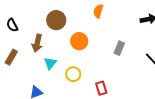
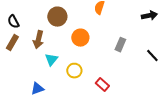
brown rectangle: (11, 57) -> (12, 43), moved
red rectangle: (101, 88) -> (102, 85), turned -32

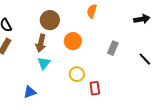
brown arrow: (38, 40) -> (41, 43), moved
yellow circle: (74, 71) -> (77, 74), moved
red rectangle: (102, 85) -> (95, 88), turned 40

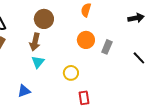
orange circle: (73, 41) -> (86, 40), moved
red rectangle: (95, 88) -> (84, 98), moved

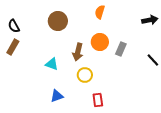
brown arrow: (35, 42) -> (78, 52), moved
cyan triangle: (38, 62) -> (52, 64), turned -48
blue triangle: (24, 91) -> (57, 96), moved

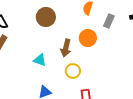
gray rectangle: (121, 49) -> (109, 21), moved

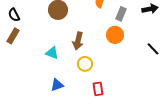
orange circle: (88, 38) -> (115, 35), moved

